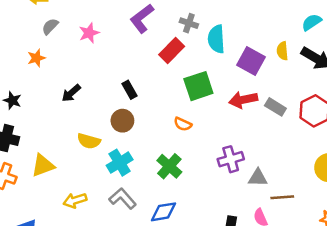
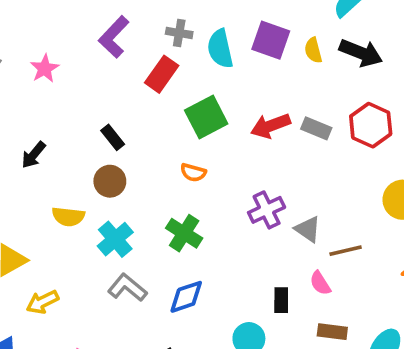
purple square: (251, 61) -> (271, 40), moved
gray triangle: (258, 178) -> (308, 229), turned 42
yellow arrow: (75, 200) -> (43, 302), moved

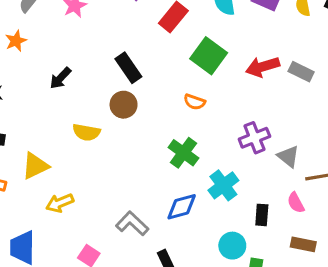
green square: (206, 117) -> (209, 56), turned -30
black rectangle: (113, 137) -> (128, 68), size x1.4
cyan cross: (115, 239) -> (223, 185), moved
gray L-shape: (127, 288) -> (132, 223), moved

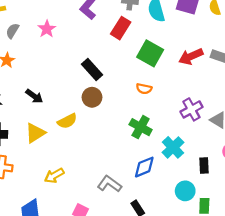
black arrow: (60, 78) -> (34, 96), moved, turned -90
yellow semicircle: (86, 132) -> (67, 121), turned -30
yellow triangle: (35, 166) -> (35, 133), moved

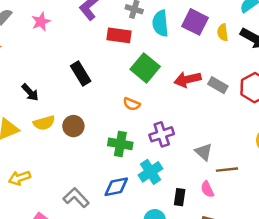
red rectangle: (121, 28) -> (119, 35), turned 55
black arrow: (34, 96) -> (30, 92), moved
brown circle: (92, 97) -> (73, 126), moved
purple cross: (191, 109) -> (162, 134), moved
green cross: (141, 127) -> (120, 144), turned -30

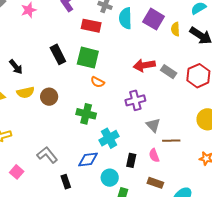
green square: (145, 68) -> (88, 58), moved, turned -30
purple cross: (162, 134) -> (135, 100), moved
blue diamond: (116, 187) -> (88, 159), moved

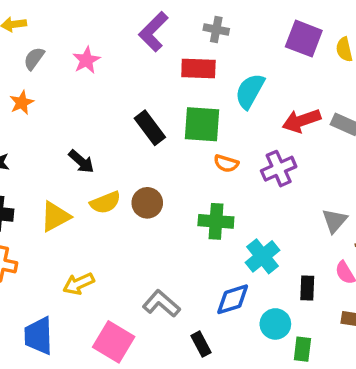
cyan semicircle: (125, 18) -> (250, 91), moved, turned 40
purple cross: (135, 100) -> (279, 169), moved
gray triangle: (153, 125) -> (335, 221), turned 35
pink square: (17, 172) -> (114, 342), size x1.6

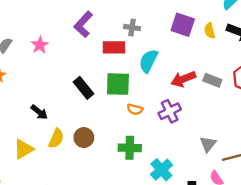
gray cross: (216, 29) -> (132, 28), moved
yellow semicircle: (105, 203) -> (56, 139), turned -42

